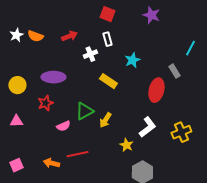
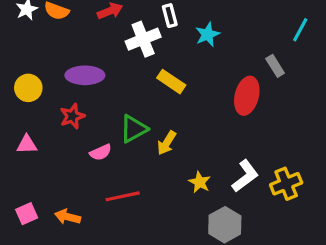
white cross: (90, 54) -> (143, 39), size x1.5
cyan star: (132, 60) -> (208, 34), moved
white L-shape: (147, 127) -> (245, 176), moved
yellow cross: (181, 132) -> (286, 184), moved
orange arrow: (51, 163) -> (68, 217), moved

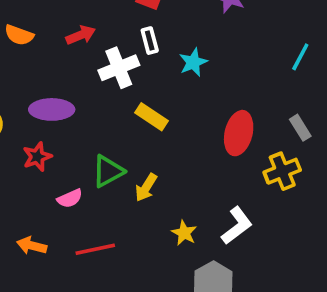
gray rectangle: (275, 66) -> (300, 128), moved
yellow cross: (286, 184) -> (282, 171), moved
orange arrow: (68, 217) -> (32, 246), moved

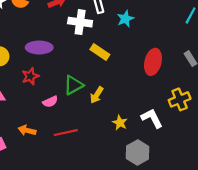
white cross: (119, 68) -> (80, 22), turned 30
yellow cross: (282, 171) -> (180, 99), moved
white L-shape: (237, 226) -> (152, 118), turned -80

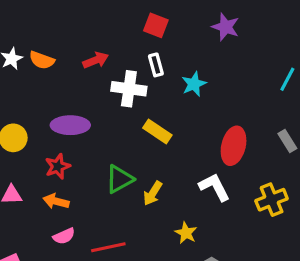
pink semicircle: (50, 102) -> (64, 236), moved
white L-shape: (152, 118) -> (214, 187), moved
orange arrow: (27, 130) -> (56, 201), moved

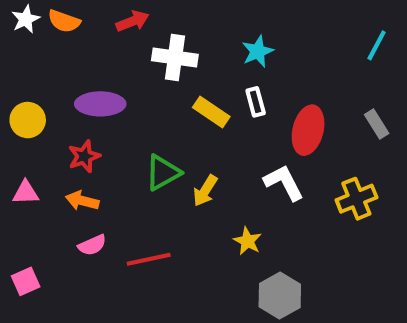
white rectangle: (156, 65) -> (256, 102), moved

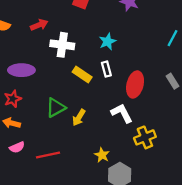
yellow cross: (356, 199) -> (145, 137), moved
yellow star: (248, 241) -> (102, 155), moved

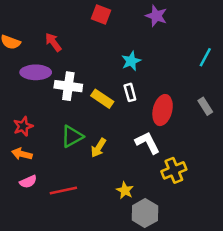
red arrow: (39, 25) -> (53, 42), turned -105
white cross: (62, 45) -> (68, 86), moved
purple ellipse: (21, 70) -> (36, 72), moved

